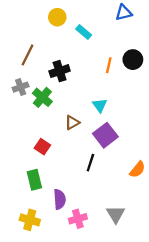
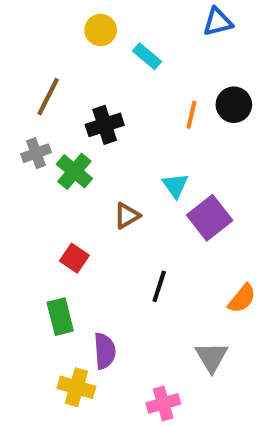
purple square: (105, 135) -> (210, 218), moved
gray triangle: (116, 214) -> (212, 357), moved
pink cross: (78, 219) -> (163, 403), moved
yellow cross: (30, 220) -> (76, 387), moved

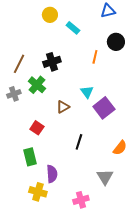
brown line: (48, 97) -> (19, 64), moved
black circle: (234, 105) -> (116, 42), moved
gray cross: (36, 153) -> (14, 94), moved

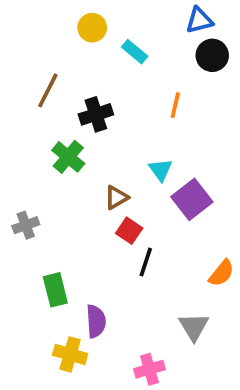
black circle: (116, 42) -> (212, 55), moved
brown line: (19, 64) -> (48, 90), moved
gray cross: (14, 94) -> (26, 225), moved
red square: (37, 128) -> (129, 231), moved

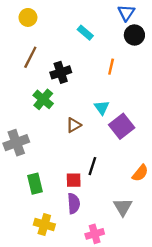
blue triangle: (199, 20) -> (126, 13), turned -42
yellow circle: (92, 28) -> (28, 17), moved
gray cross: (26, 225) -> (16, 143), size x1.5
red square: (129, 231) -> (74, 180), moved, turned -35
purple semicircle: (96, 321) -> (74, 203), moved

